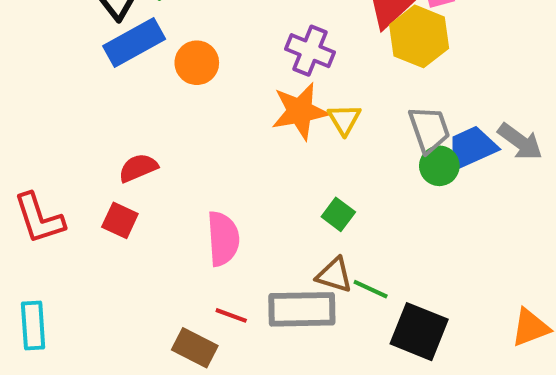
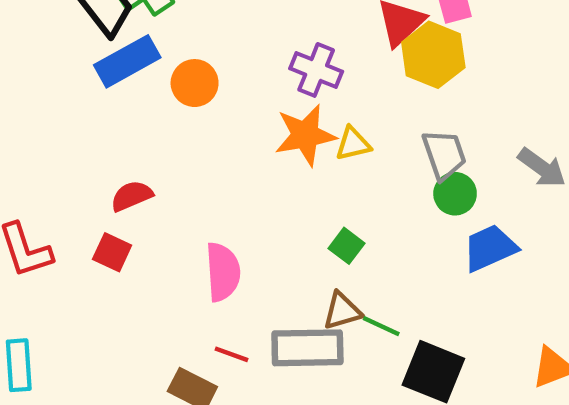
yellow triangle: (344, 119) -> (353, 144), turned 48
blue trapezoid: (472, 148) -> (490, 248), moved
brown triangle: (334, 275) -> (342, 311), turned -33

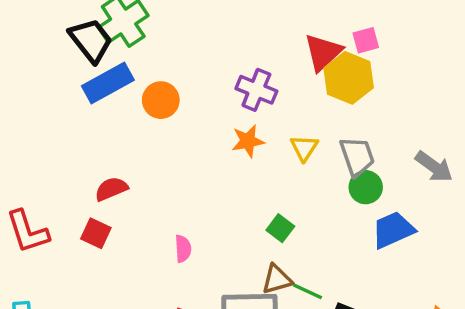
orange star: (305, 135) -> (248, 141), size x0.7
yellow triangle: (353, 144) -> (304, 148), moved, turned -44
pink semicircle: (223, 272) -> (183, 249), size x0.6

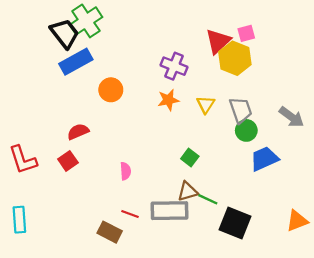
orange circle: (161, 100) -> (111, 90), moved
red square: (96, 233) -> (68, 161), turned 30

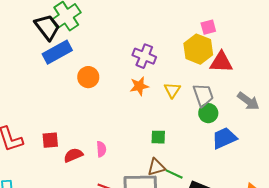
red triangle: (218, 41) -> (221, 62), moved, turned 45
red semicircle: (78, 132) -> (73, 155), moved
green square: (190, 158) -> (158, 137), turned -35
red square: (68, 161) -> (50, 140), turned 30

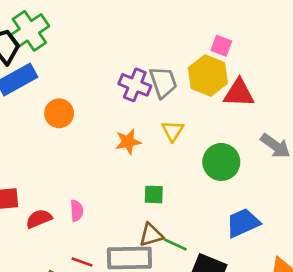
pink square: (208, 27) -> (221, 46), turned 35
orange star: (139, 86) -> (128, 142), moved
gray trapezoid: (203, 95) -> (163, 82), moved
green circle: (208, 113) -> (221, 162), size x1.4
blue trapezoid: (224, 138) -> (243, 223), moved

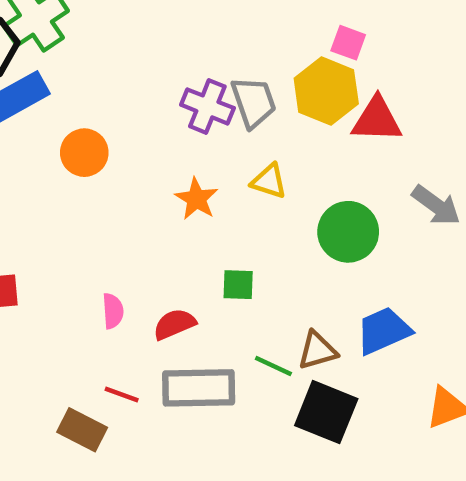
yellow triangle: (173, 131) -> (269, 181), turned -45
orange star: (128, 142) -> (196, 199), turned -30
red semicircle: (39, 219) -> (174, 324), moved
brown triangle: (151, 235) -> (317, 351), moved

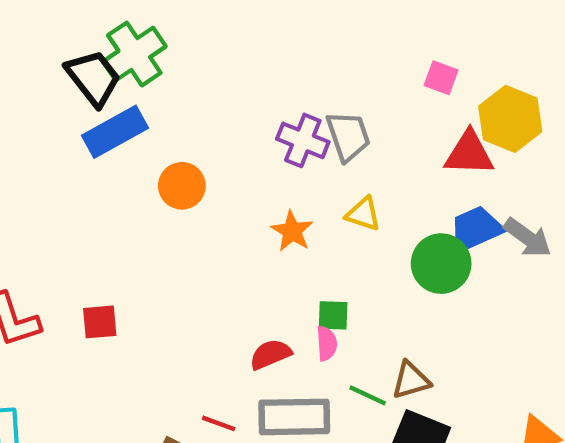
yellow hexagon: (326, 91) -> (510, 119), moved
pink semicircle: (113, 311) -> (327, 343), moved
blue trapezoid: (383, 331) -> (476, 229), moved

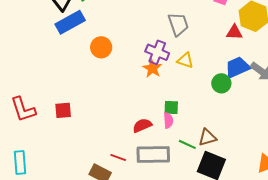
purple cross: (303, 140) -> (157, 52), moved
red triangle: (469, 153) -> (234, 32), size x0.7
green circle: (441, 264) -> (221, 83), size x0.7

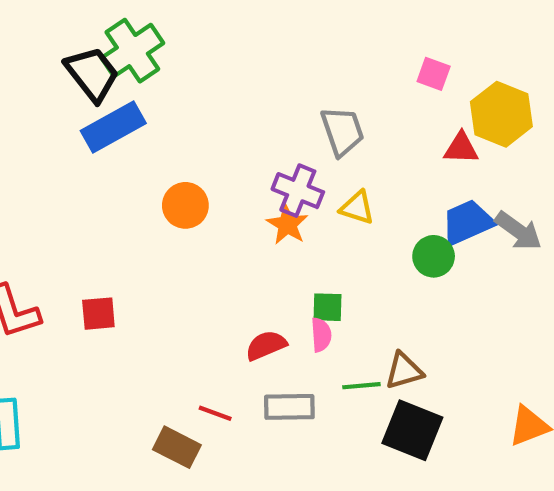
orange circle: (101, 47) -> (185, 205), moved
green line: (187, 144) -> (361, 386), turned -30
gray rectangle: (153, 154) -> (289, 407), size x0.7

